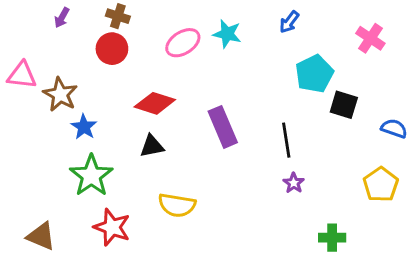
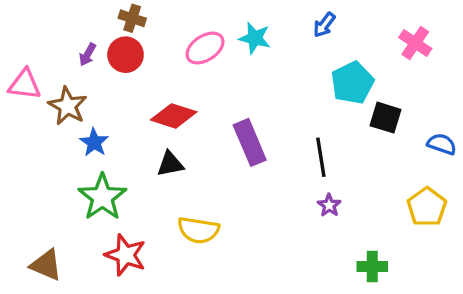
purple arrow: (62, 18) -> (87, 55), moved

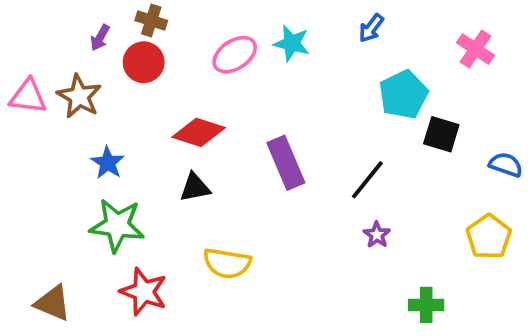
purple arrow: (87, 55) -> (100, 38), moved
brown star: (68, 106) -> (79, 96), moved
black line: (321, 157) -> (367, 180), turned 48
green star: (102, 197) -> (117, 225), turned -30

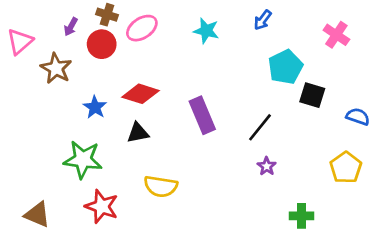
pink ellipse: (235, 55) -> (142, 28), moved
pink triangle: (28, 96) -> (20, 41), moved, turned -48
blue star: (108, 163) -> (95, 107), moved

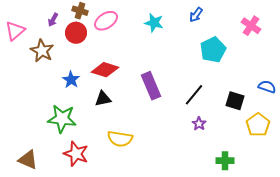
black square: (312, 95) -> (235, 101), moved

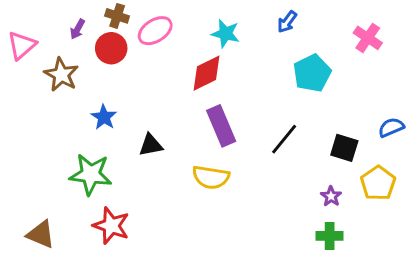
red diamond: (105, 70) -> (206, 73), moved, turned -44
blue semicircle: (267, 87) -> (391, 127), turned -42
purple star: (199, 124) -> (331, 196), moved
yellow semicircle: (120, 139) -> (211, 177), moved

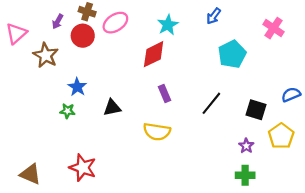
cyan star: (226, 34) -> (168, 25), turned 30
purple rectangle: (221, 126) -> (164, 93), size x0.6
green star: (91, 174) -> (67, 111), moved, size x0.5

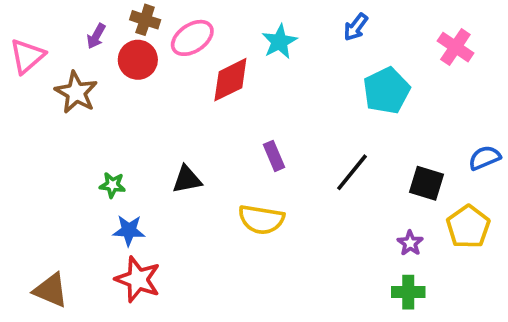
red diamond: (154, 54) -> (230, 80), moved
blue star: (77, 87) -> (129, 230), moved, turned -30

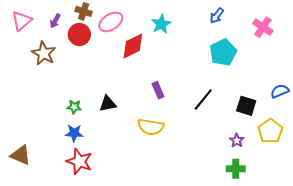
blue arrow: (356, 27) -> (217, 16), moved
pink triangle: (27, 56) -> (22, 21), moved
green star: (112, 185) -> (74, 107), moved
brown triangle: (51, 290) -> (21, 155), moved

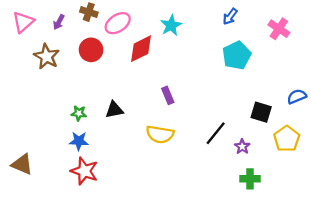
red circle: (79, 34) -> (91, 50), moved
black line: (203, 100) -> (216, 133), moved
purple star: (237, 140) -> (242, 147), moved

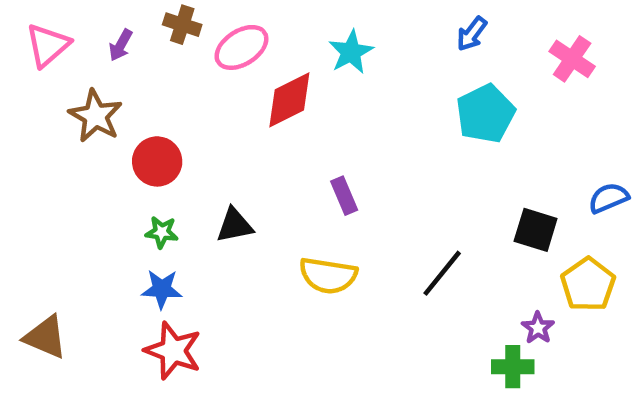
red circle: (91, 50) -> (157, 161), moved
purple star: (242, 147) -> (538, 328), moved

